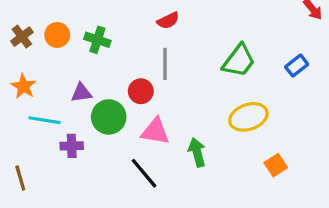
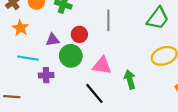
orange star: (23, 86) -> (20, 28), moved
red circle: (141, 91) -> (79, 34), moved
brown line: (20, 178) -> (12, 97), turned -70

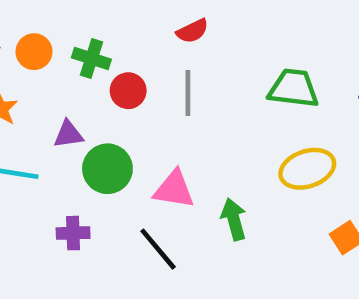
green trapezoid: (158, 18) -> (293, 88), turned -120
red circle: (79, 34) -> (128, 91), moved
purple cross: (46, 75) -> (73, 233), moved

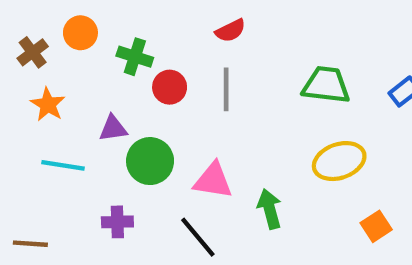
orange circle: (34, 52) -> (80, 33), moved

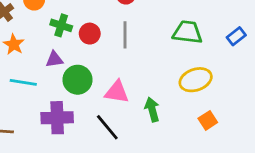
green cross: (135, 57) -> (61, 25), moved
purple cross: (117, 222) -> (57, 118), size x1.6
orange square: (376, 226) -> (208, 120), moved

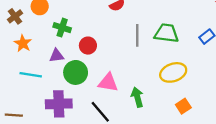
red circle: (90, 34) -> (88, 46), moved
gray line: (125, 35) -> (137, 35), moved

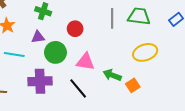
red circle: (88, 46) -> (75, 29), moved
green arrow: (137, 97) -> (112, 75), turned -54
orange square: (183, 106) -> (133, 85), moved

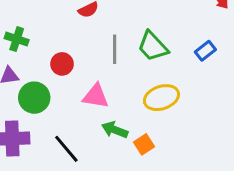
green trapezoid: (139, 16) -> (153, 46), turned -140
pink triangle: (85, 62) -> (96, 96), moved

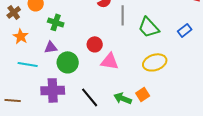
gray line: (115, 49) -> (123, 15), moved
red circle: (62, 64) -> (95, 44), moved
green arrow: (115, 130) -> (123, 98), moved

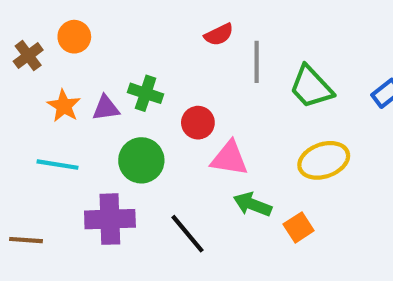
green cross: (56, 22) -> (146, 93), moved
orange star: (21, 36) -> (64, 106), moved
purple triangle: (51, 47) -> (106, 108), moved
green arrow: (123, 98) -> (252, 204), moved

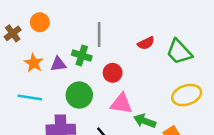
red semicircle: (219, 35) -> (146, 43), moved
gray line: (257, 62) -> (99, 35), moved
pink triangle: (229, 158) -> (121, 104), moved

